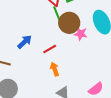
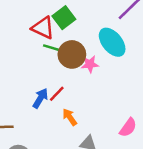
green line: (57, 15) -> (54, 49), turned -36
blue arrow: (25, 42) -> (40, 98), moved

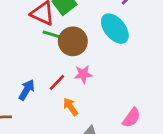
pink star: (90, 64) -> (83, 74), moved
blue arrow: (40, 98) -> (27, 90), moved

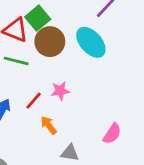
green line: (54, 35) -> (16, 61), moved
brown circle: (73, 41) -> (50, 42), moved

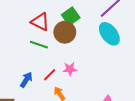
green square: (38, 18) -> (71, 16), moved
cyan ellipse: (91, 42) -> (109, 34), moved

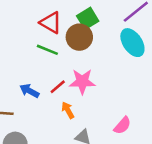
pink star: (70, 69) -> (82, 82), size x1.5
blue arrow: (26, 80) -> (29, 91), turned -98

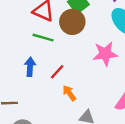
pink star: (82, 82) -> (105, 54), moved
blue arrow: (29, 91) -> (30, 67), moved, turned 72

